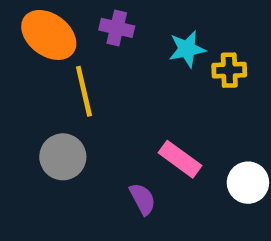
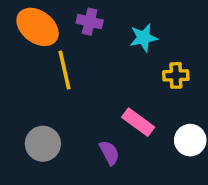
yellow cross: (229, 70) -> (176, 75), moved
gray circle: (63, 157) -> (43, 144), moved

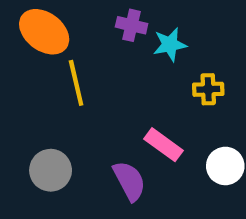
purple cross: (90, 22) -> (132, 25), moved
purple semicircle: (109, 153) -> (129, 181), size x1.4

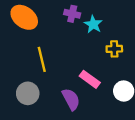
cyan star: (170, 45) -> (93, 24), turned -30
yellow line: (76, 83) -> (42, 59), moved

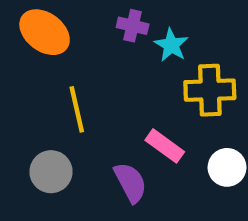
yellow cross: (114, 49) -> (210, 90), size x1.6

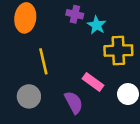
orange ellipse: (45, 32) -> (25, 18), turned 60

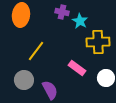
yellow line: (43, 61) -> (36, 51), turned 50
purple semicircle: (74, 102) -> (50, 90), moved

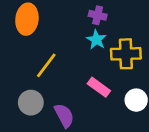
purple cross: (62, 12) -> (98, 15), moved
cyan star: (80, 21) -> (96, 40), moved

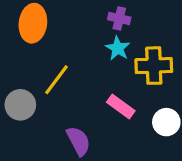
gray circle: (31, 103) -> (20, 105), moved

